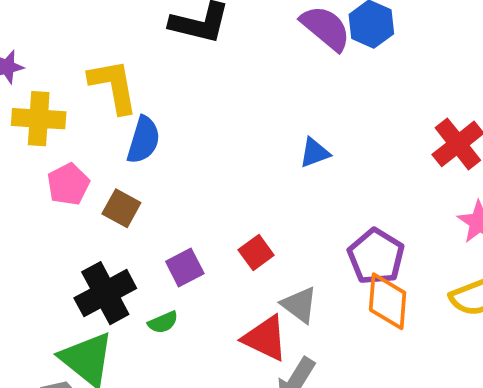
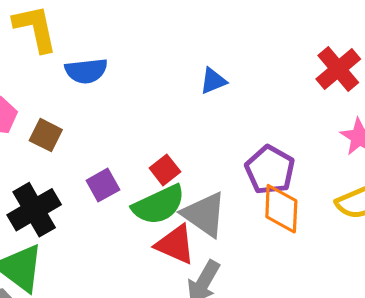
blue semicircle: (143, 140) -> (86, 71), moved, turned 69
gray triangle: (299, 305) -> (204, 214), size x1.4
green semicircle: (163, 322) -> (159, 205), moved, size x2.0

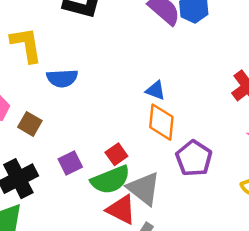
blue triangle: (213, 81) -> (155, 90), turned 40
orange diamond: (281, 209) -> (161, 122), moved

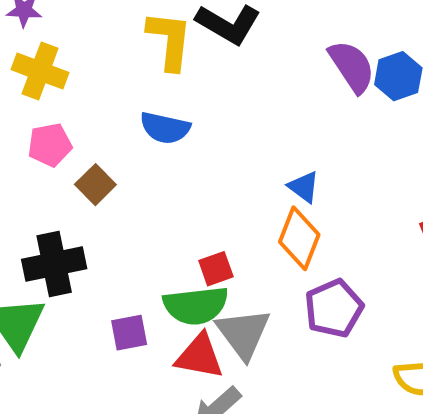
yellow L-shape: (26, 45) -> (169, 40), moved
purple square: (70, 163) -> (129, 333), moved
red triangle: (121, 210) -> (199, 356), turned -32

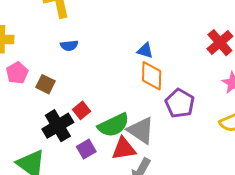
blue semicircle: (165, 128) -> (69, 46), size x0.7
black cross: (54, 264) -> (58, 126), moved
red square: (216, 269) -> (82, 110), moved

